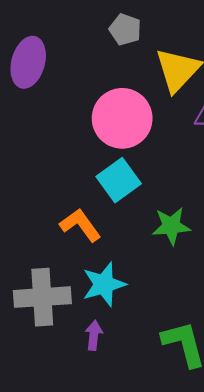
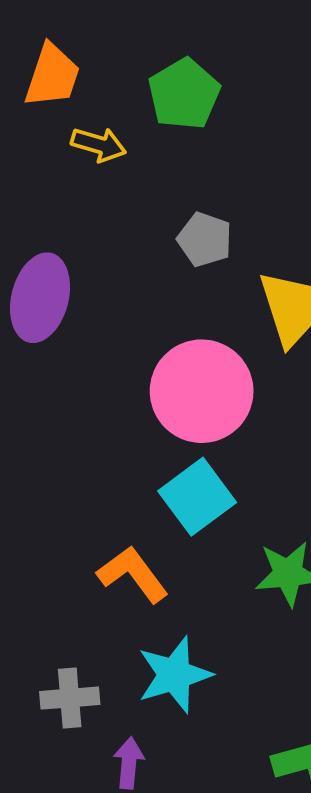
gray cross: (42, 297) -> (70, 698), size x0.6
purple arrow: (94, 335) -> (129, 763), moved

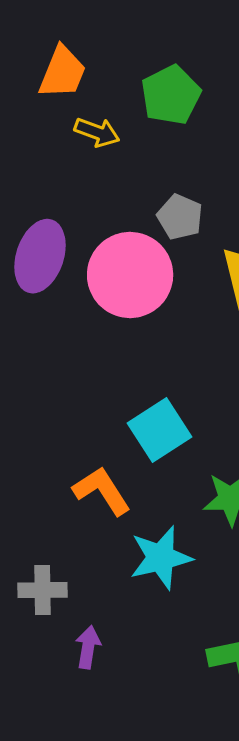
pink circle: (202, 391) -> (130, 275), moved
cyan star: (174, 675) -> (161, 558), moved

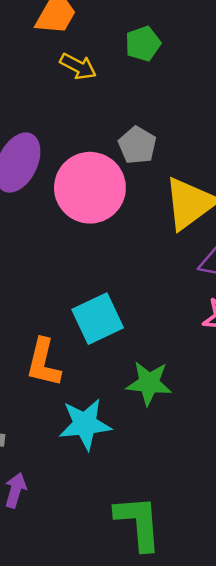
green pentagon: (171, 95) -> (143, 44), size x0.7
orange L-shape: (102, 491) -> (44, 363), turned -141

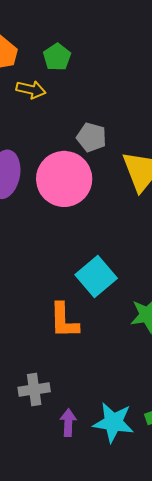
green pentagon: (143, 44) -> (57, 57), moved
cyan star: (85, 424) -> (113, 422), moved, turned 30

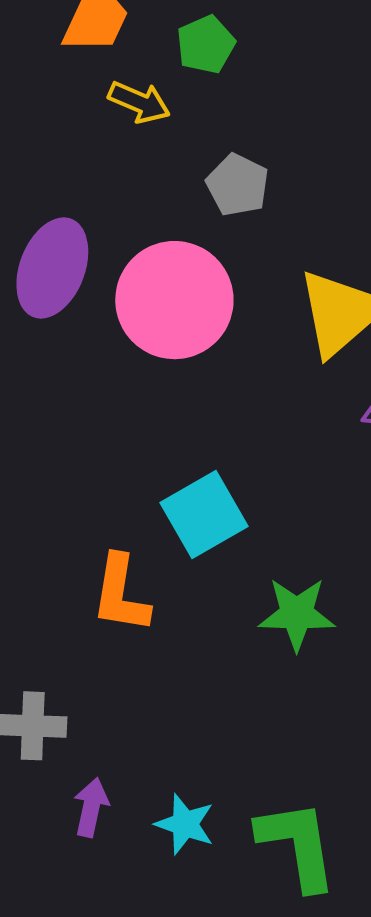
gray pentagon: (91, 137) -> (238, 185), moved
cyan star: (113, 422) -> (185, 824), size x0.7

